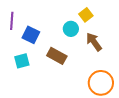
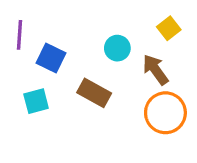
yellow square: (86, 15) -> (169, 28), moved
orange circle: (101, 83) -> (165, 113), moved

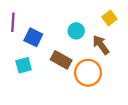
orange circle: (165, 113) -> (88, 73), moved

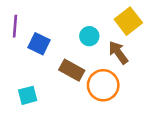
yellow square: (109, 18) -> (128, 21), size x1.5
cyan square: (24, 65) -> (28, 95), moved

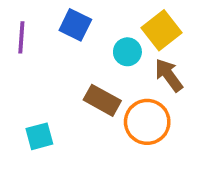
yellow square: (128, 21) -> (162, 30), moved
blue square: (39, 44) -> (75, 25), moved

